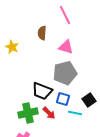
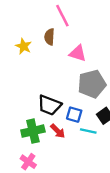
pink line: (65, 15) -> (62, 16), moved
yellow star: (12, 47) -> (24, 46), moved
gray pentagon: (65, 73) -> (92, 84), moved

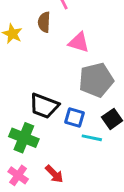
green cross: (33, 131) -> (24, 138), turned 35
red arrow: (58, 131) -> (54, 174), moved

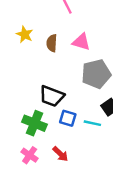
brown semicircle: (44, 22) -> (52, 43), moved
blue square: (74, 118) -> (68, 118), moved

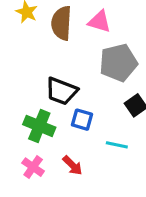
brown semicircle: (52, 43) -> (61, 23), size x1.5
cyan line: (92, 123) -> (117, 145), moved

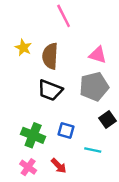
pink triangle: (99, 22) -> (98, 55), moved
black trapezoid: (61, 91) -> (50, 90), moved

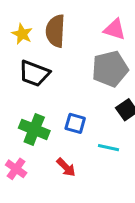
yellow star: (23, 48) -> (22, 34), moved
black trapezoid: (50, 90) -> (34, 73), moved
pink cross: (28, 167) -> (16, 169), moved

